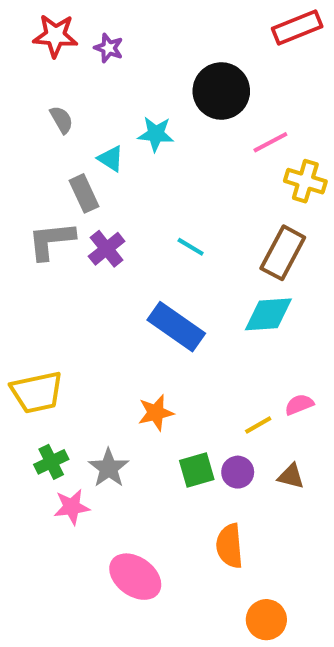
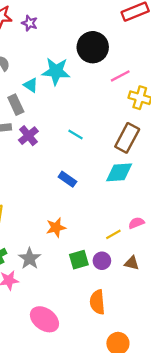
cyan star: (156, 134) -> (56, 71), size x1.4
blue rectangle: (176, 327) -> (67, 179), size x0.6

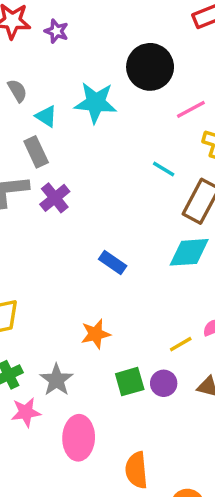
cyan triangle: (31, 85) -> (46, 116), moved
cyan line: (75, 134) -> (164, 169), moved
orange semicircle: (97, 302) -> (136, 470), moved
pink ellipse: (44, 319) -> (79, 438), moved, turned 56

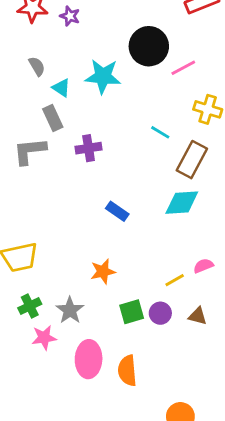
pink line: (191, 109) -> (183, 68), moved
purple cross: (55, 198) -> (89, 148), moved, turned 30
orange semicircle: (136, 470) -> (127, 371), moved

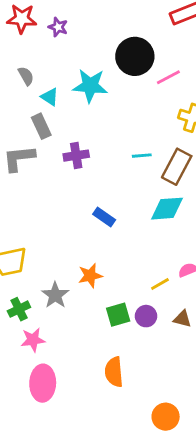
cyan line: (160, 132) -> (142, 156), moved, turned -36
gray star: (70, 310) -> (55, 295), moved
pink ellipse: (89, 359) -> (43, 383), moved

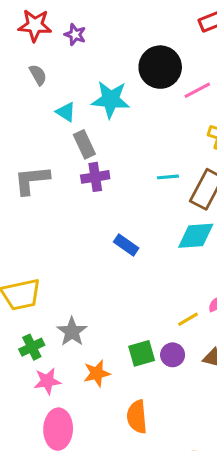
gray semicircle: (26, 76) -> (38, 75), moved
gray rectangle: (41, 126) -> (84, 144), moved
orange star: (90, 276) -> (97, 373), moved

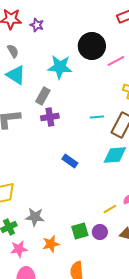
cyan triangle: (66, 112) -> (16, 75), moved, size x1.5
gray rectangle: (84, 144) -> (43, 96), turned 54
gray star: (72, 332) -> (35, 217), turned -30

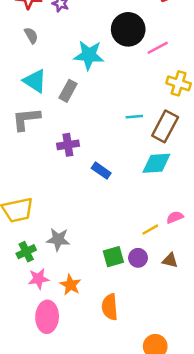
cyan triangle: (16, 75) -> (35, 81), moved
purple cross: (50, 117) -> (68, 145), moved
orange star: (51, 244) -> (70, 285), moved, turned -30

